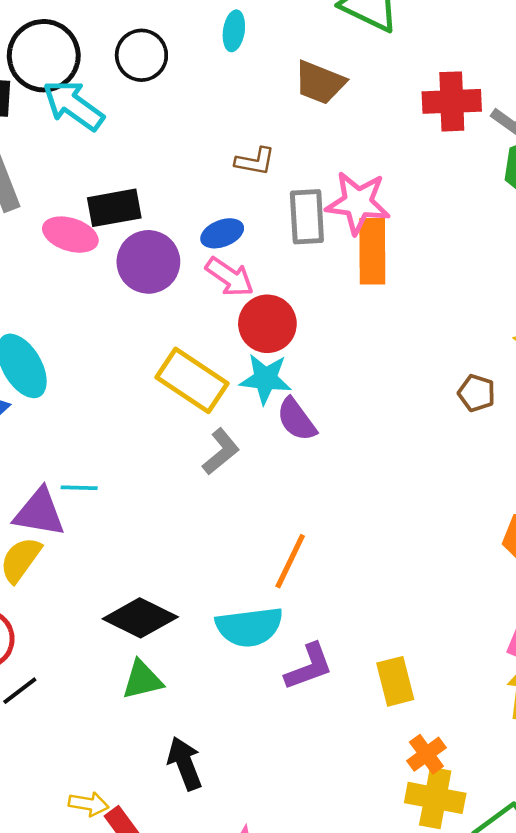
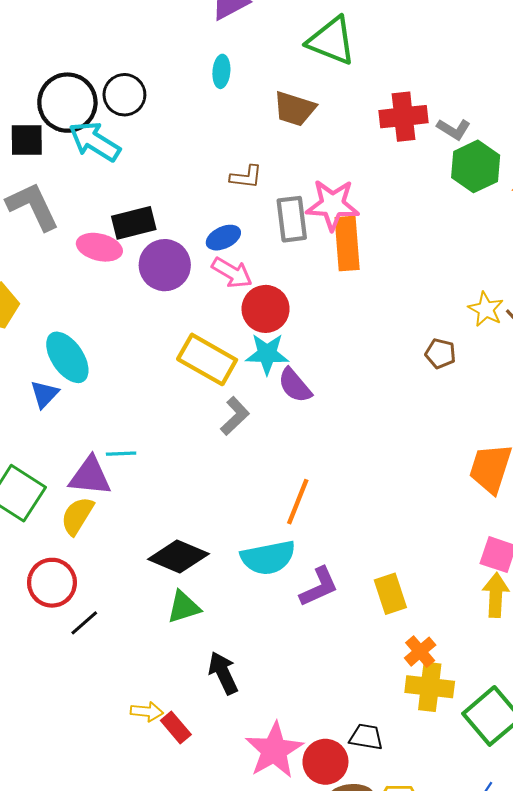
black circle: (141, 55) -> (124, 95), moved

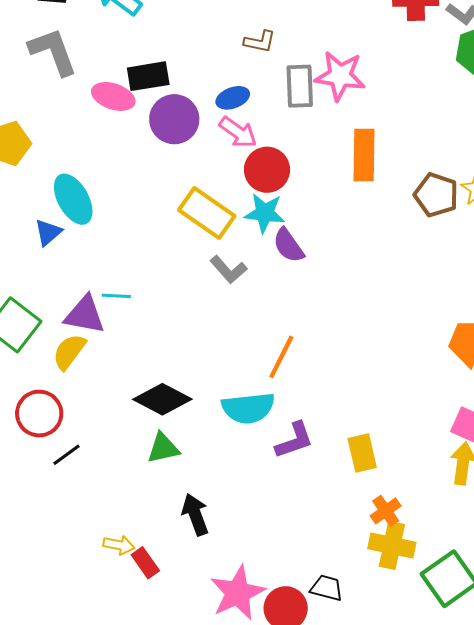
orange rectangle: (347, 244) -> (364, 155), moved
brown pentagon: (440, 354) -> (436, 195), moved, size x1.5
gray L-shape: (235, 416) -> (228, 270), turned 87

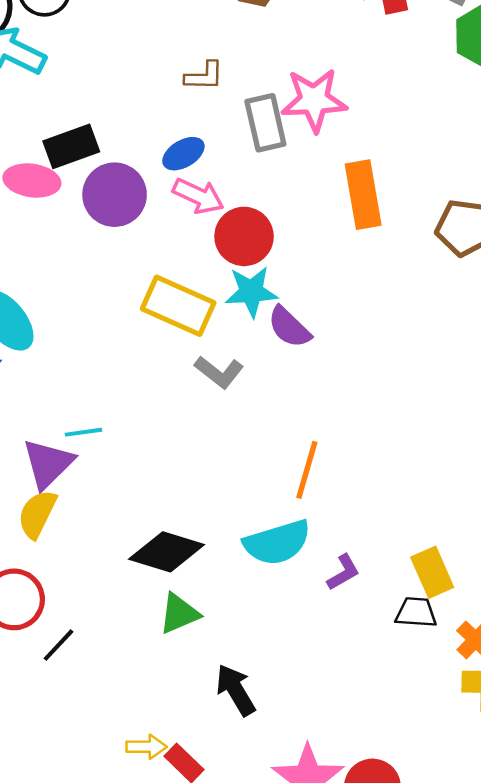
purple triangle: (85, 315) -> (48, 464), turned -45
purple L-shape: (294, 440) -> (343, 572), size x0.7
black trapezoid: (327, 588) -> (416, 612), moved

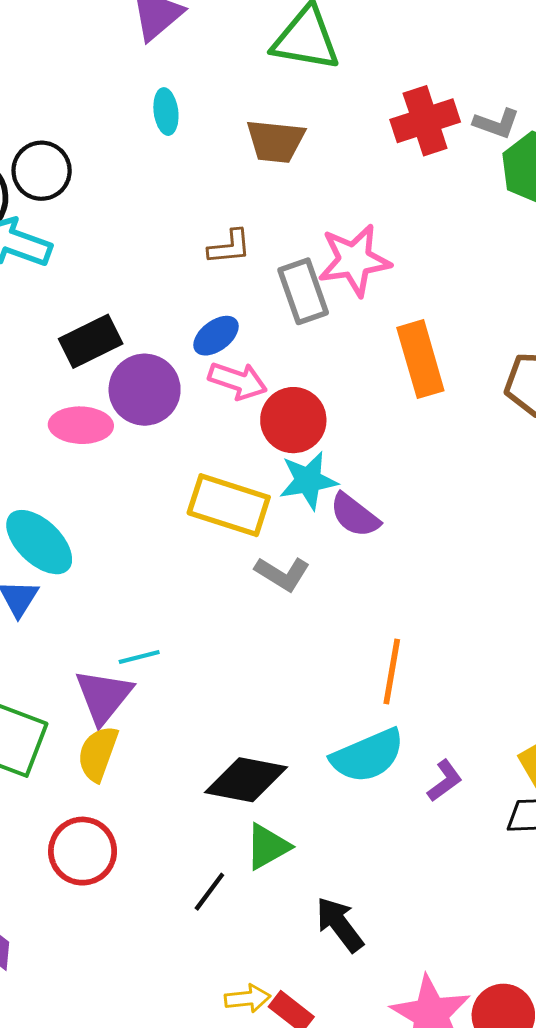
pink ellipse: (32, 181) -> (81, 425), moved
black line: (59, 645) -> (209, 892), moved

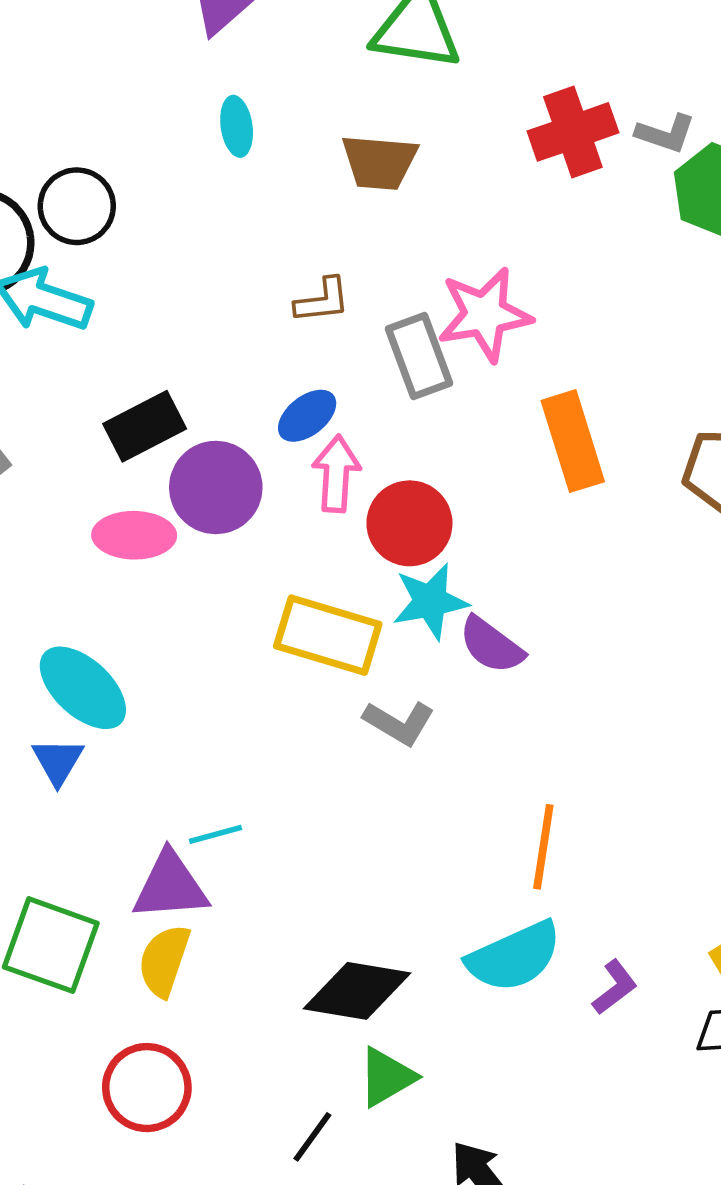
pink arrow: (238, 381) -> (336, 474), turned -104
purple triangle: (104, 696) -> (170, 886), turned 48

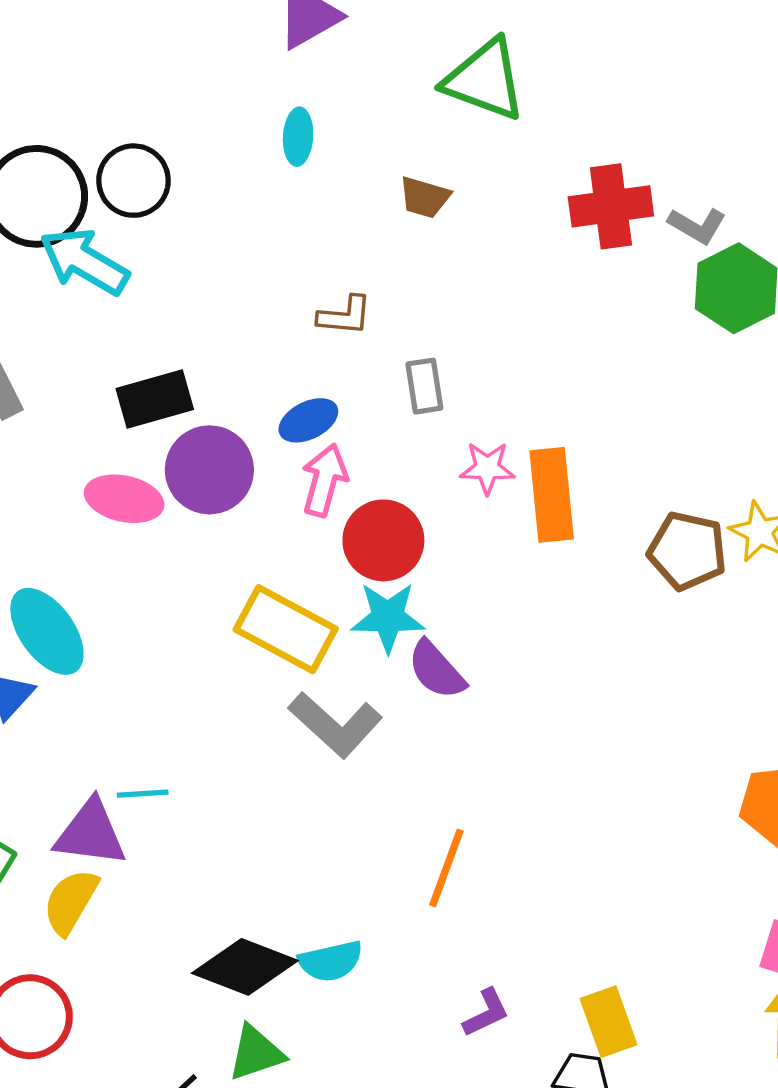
brown trapezoid: (379, 162) -> (425, 197), size x0.7
pink star: (485, 314) -> (487, 468), moved, size x0.6
gray rectangle: (419, 356) -> (424, 386), size x0.7
gray L-shape: (399, 723) -> (335, 725), size x1.4
cyan semicircle: (514, 957) -> (331, 961), moved, size x0.7

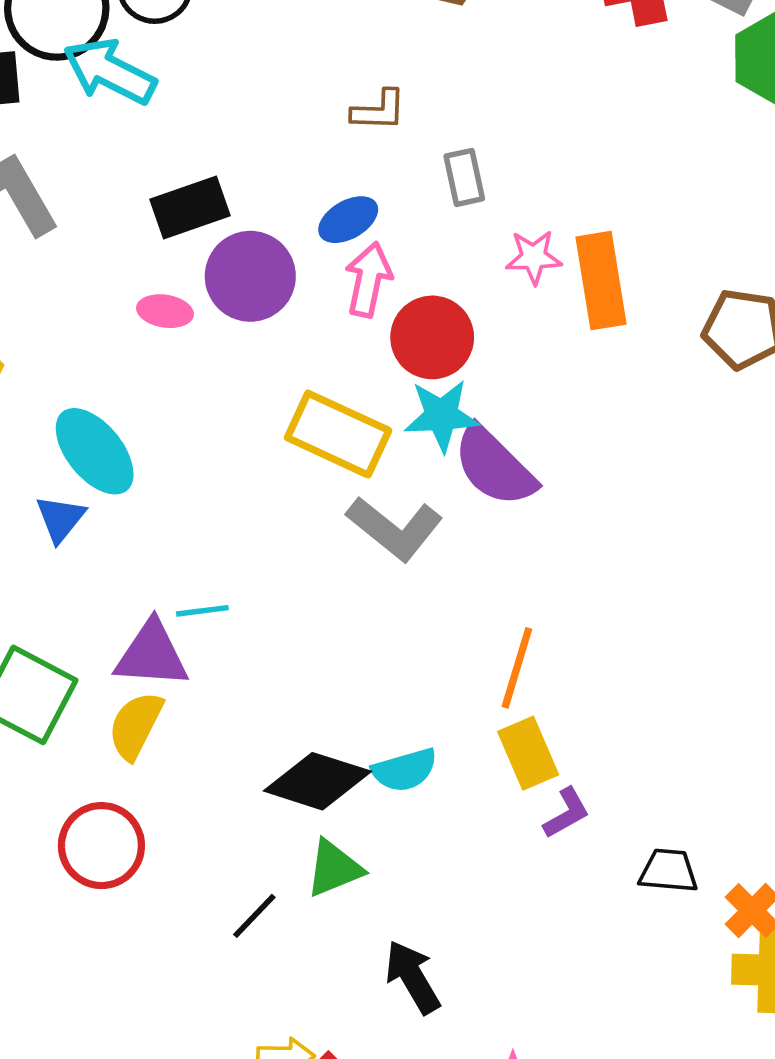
pink ellipse: (124, 499) -> (165, 311), size x0.7
purple semicircle: (436, 670) -> (494, 466), size x1.4
yellow rectangle: (608, 1022) -> (528, 753), moved

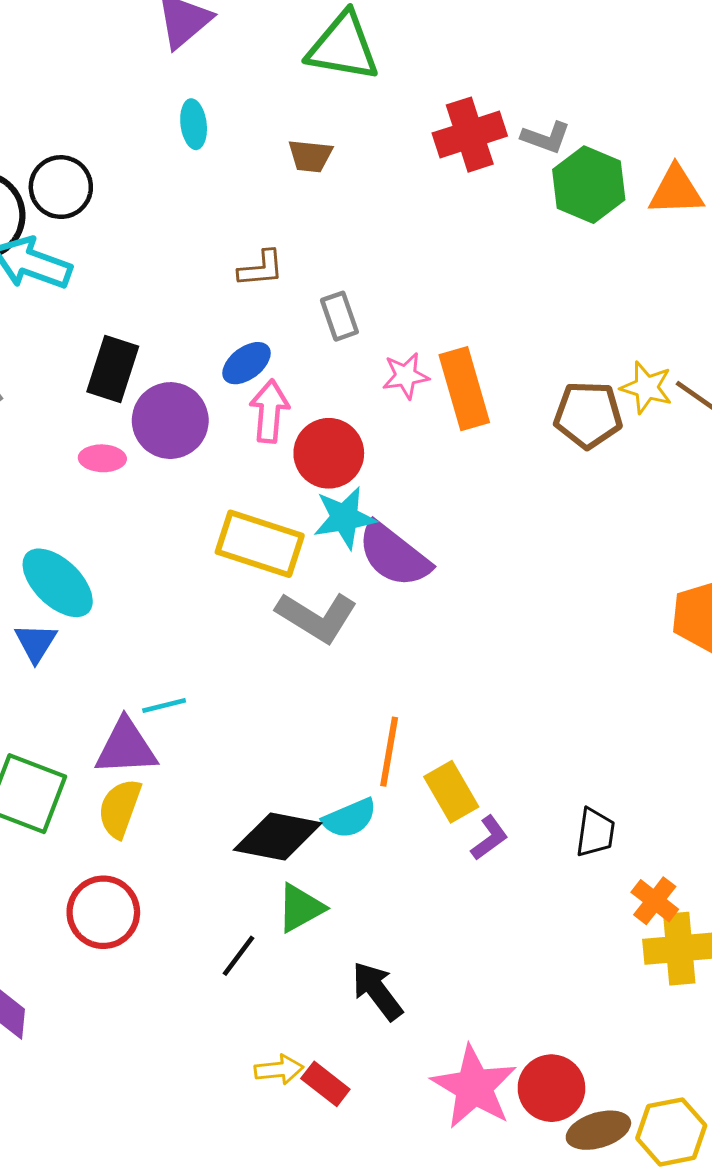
black rectangle: (190, 207) -> (113, 369), turned -46
orange line: (517, 668) -> (389, 752), moved
black trapezoid: (668, 871) -> (595, 832), moved, turned 100

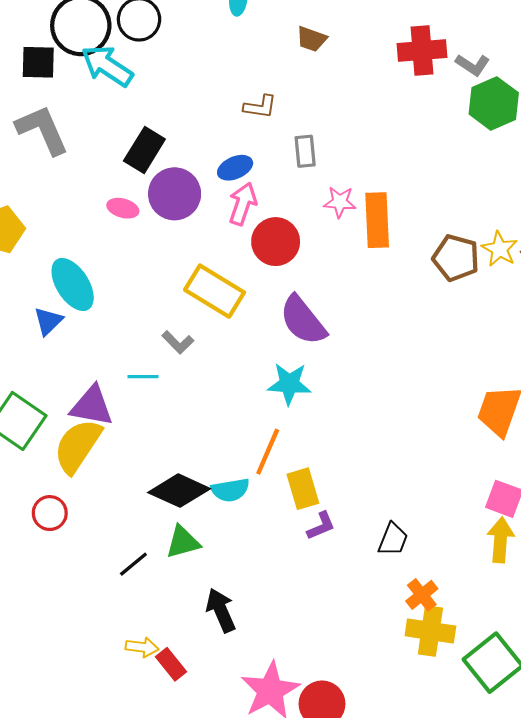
cyan star: (345, 518) -> (289, 384), moved
gray L-shape: (317, 617) -> (178, 342), moved, size x0.6
cyan line: (164, 705) -> (143, 377), moved
yellow semicircle: (120, 808) -> (78, 446), size x1.4
red circle: (103, 912) -> (50, 513), size x0.7

